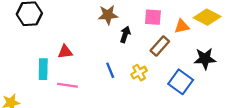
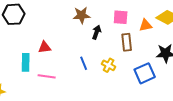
brown rectangle: (160, 46) -> (127, 42), turned -48
yellow cross: (139, 73) -> (109, 65), turned -32
blue square: (181, 82) -> (145, 73), turned 30

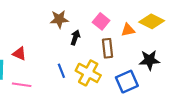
pink square: (121, 17) -> (101, 21), turned 35
red triangle: (45, 47) -> (19, 54), turned 32
yellow cross: (109, 65) -> (88, 73), size x1.6

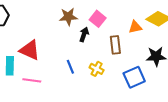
pink square: (101, 21) -> (98, 19), moved
red triangle: (19, 54) -> (30, 50), size x1.5
yellow cross: (88, 73) -> (97, 69), size x0.6

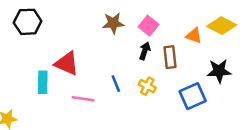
orange triangle: (135, 27) -> (194, 36), turned 32
black arrow: (84, 34) -> (145, 51), moved
pink line: (32, 80) -> (83, 99), moved

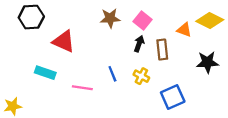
red triangle: (67, 63) -> (64, 41), moved
cyan rectangle: (43, 82) -> (45, 73), turned -72
blue square: (193, 96) -> (173, 97), moved

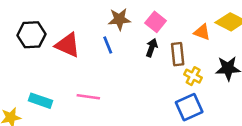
black hexagon: (31, 17) -> (31, 35), moved
cyan rectangle: (45, 73) -> (41, 101), moved
blue line: (112, 74) -> (108, 45), moved
yellow cross: (141, 76) -> (193, 76), moved

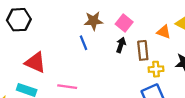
black hexagon: (31, 35) -> (19, 20), moved
red triangle: (68, 45) -> (35, 63), moved
yellow cross: (193, 76) -> (156, 69), turned -32

